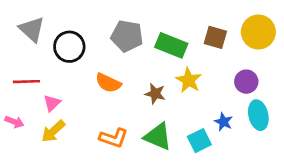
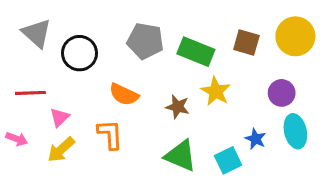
orange L-shape: (114, 138) -> (110, 134), moved, turned -112

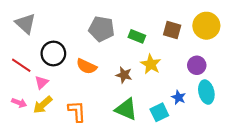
green rectangle: (196, 52) -> (137, 36), size x0.7
black circle: (79, 53) -> (53, 54), moved
red line: (30, 93) -> (21, 65), turned 36
orange L-shape: (110, 134) -> (77, 111), moved
pink arrow: (17, 139) -> (19, 103), moved

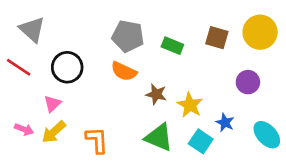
yellow star: (151, 64) -> (190, 105), moved
red line: (21, 65) -> (19, 67), moved
orange semicircle: (87, 66) -> (124, 71), moved
cyan ellipse: (206, 92) -> (267, 135), moved, turned -30
cyan square: (159, 112) -> (201, 141), turned -30

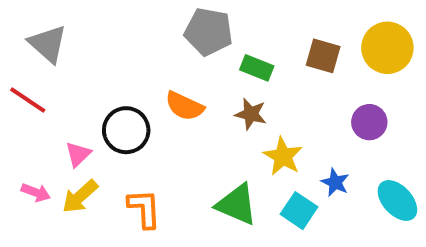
gray pentagon: (128, 36) -> (209, 32), moved
black circle: (67, 67) -> (126, 130), moved
brown star: (156, 94) -> (251, 114), moved

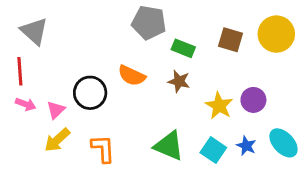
red line: (28, 100) -> (20, 71), turned 52
purple circle: (369, 122) -> (253, 100), moved
yellow star: (283, 156) -> (219, 106), moved
blue star: (335, 182) -> (246, 146), moved
pink arrow: (36, 192) -> (26, 104), moved

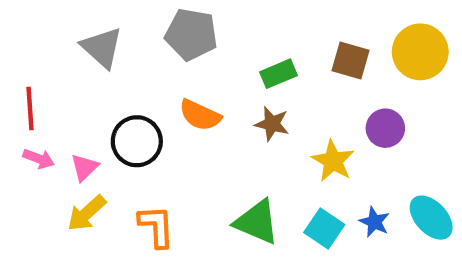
gray pentagon: (149, 23) -> (191, 34), moved
gray triangle: (34, 31) -> (102, 47), moved
green rectangle: (183, 48) -> (279, 74), turned -45
purple circle: (253, 100) -> (385, 128), moved

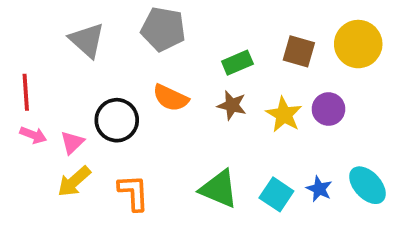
yellow star: (333, 161) -> (284, 115), moved

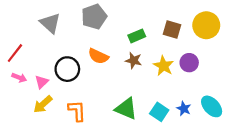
gray pentagon: (163, 29) -> (94, 17), turned -30
red line: (26, 92) -> (15, 53), turned 42

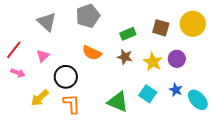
black circle: (67, 69) -> (66, 77), moved
pink triangle: (42, 82) -> (43, 56), moved
blue star: (184, 109) -> (176, 90), moved
cyan square: (159, 112) -> (148, 94), moved

